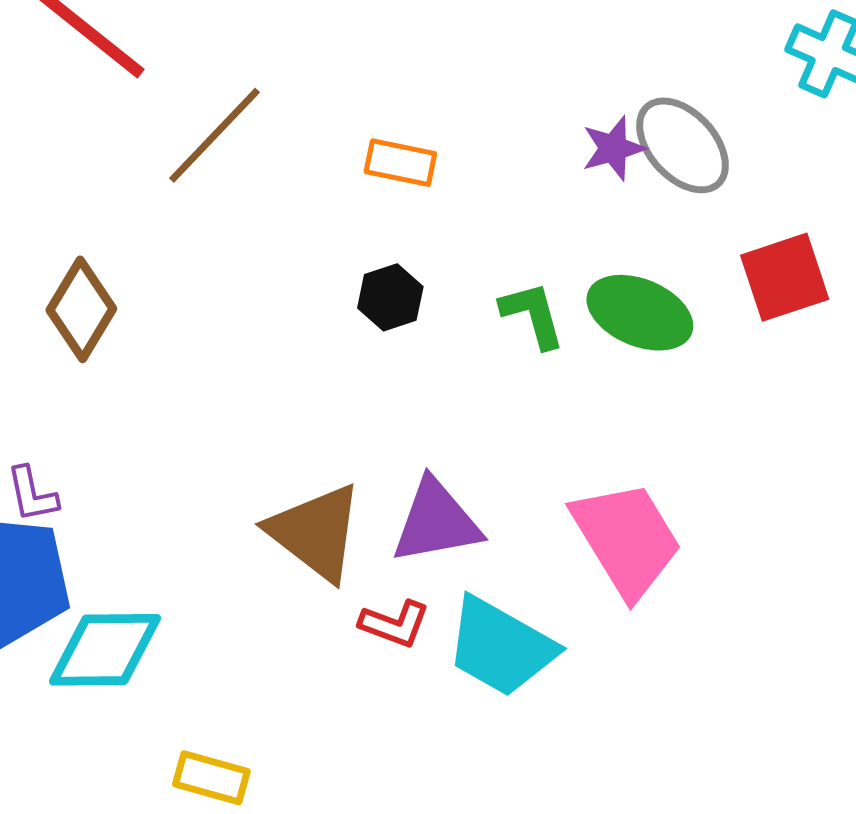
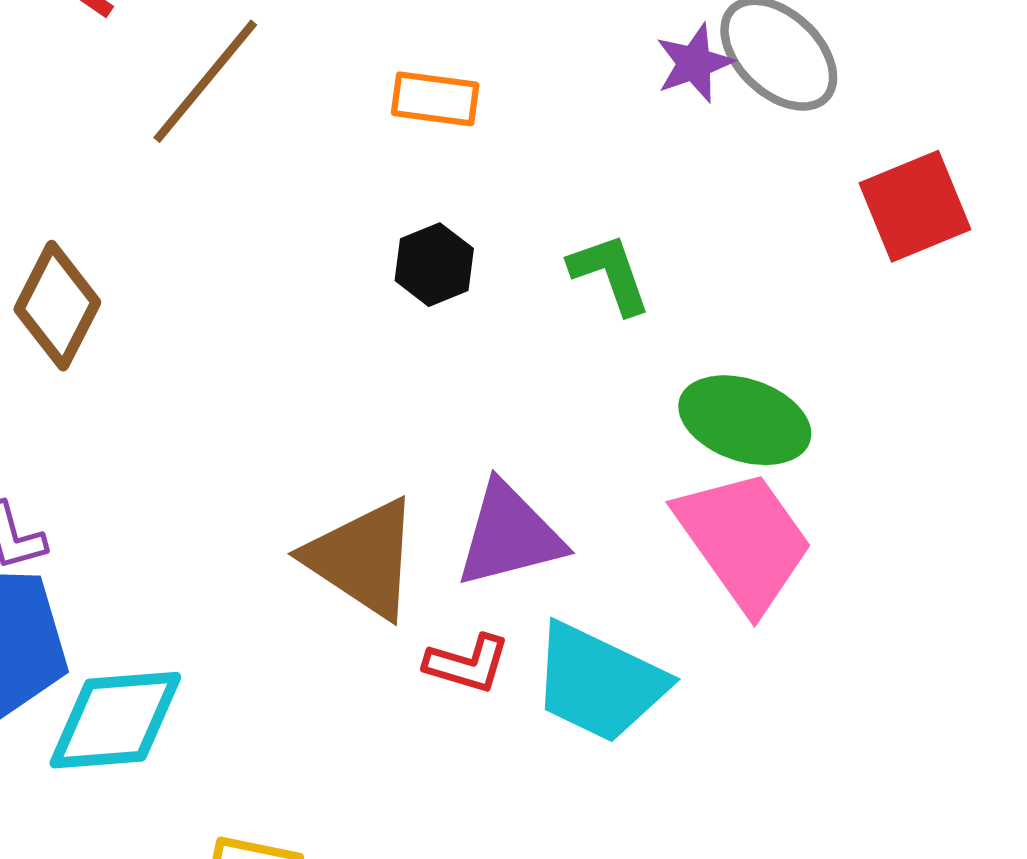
green ellipse: (640, 313) -> (745, 420), moved

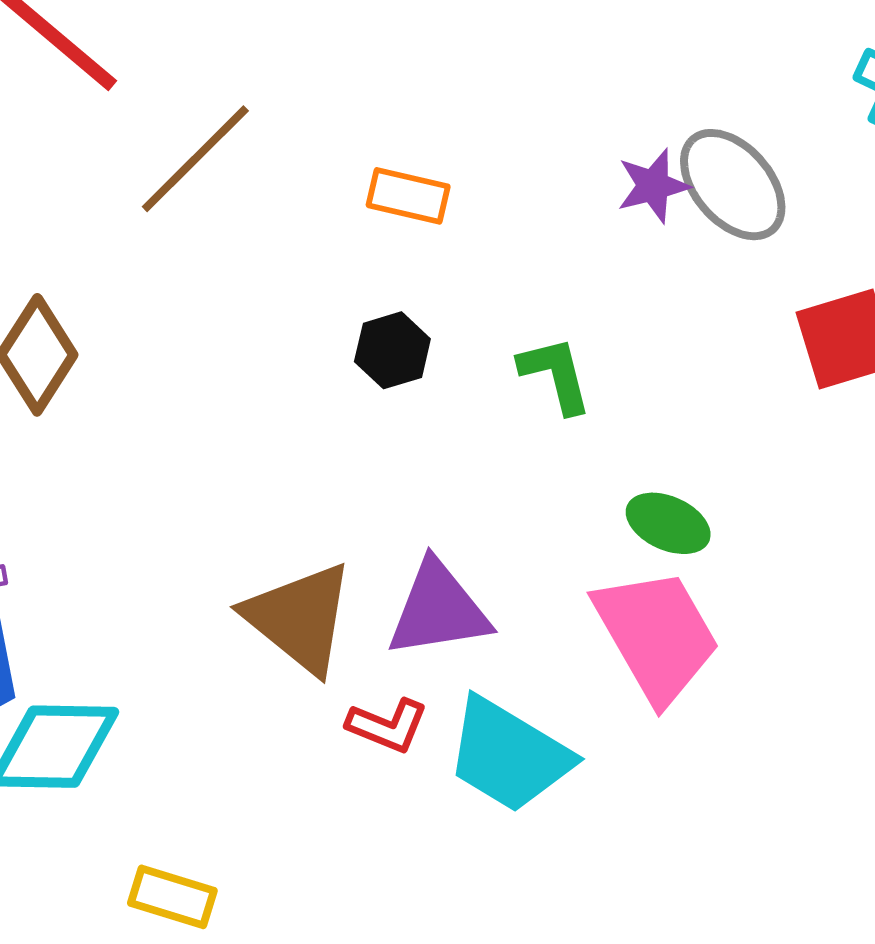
green ellipse: (745, 420) -> (668, 523), size x0.7

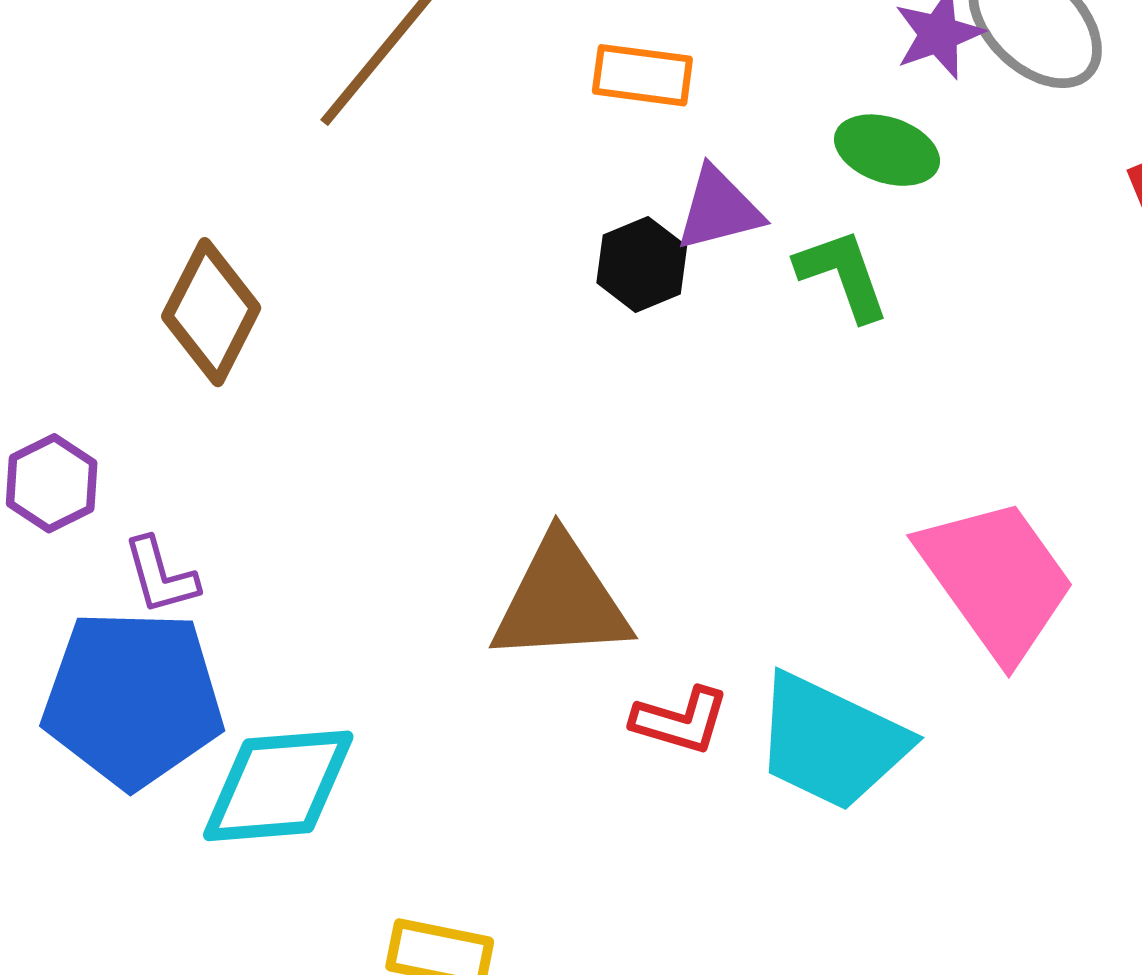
green ellipse: (668, 523) -> (887, 150), moved
purple triangle: (438, 609) -> (719, 209), moved, size x0.7
brown triangle: (300, 618) -> (561, 600), turned -37

